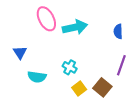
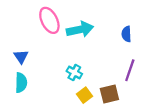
cyan semicircle: (37, 77) -> (21, 83), moved, turned -96
brown square: (102, 87) -> (109, 94), turned 36

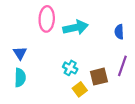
pink ellipse: (49, 20) -> (47, 19), turned 30
brown square: (109, 94) -> (99, 77), moved

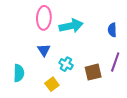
blue triangle: (20, 53) -> (44, 50), moved
yellow square: (80, 89) -> (52, 84), moved

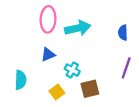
blue triangle: (44, 50) -> (48, 55), turned 40
brown square: (93, 72) -> (90, 89), moved

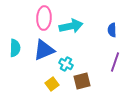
blue triangle: (48, 55) -> (44, 50), size x1.6
cyan semicircle: (21, 80) -> (15, 48), moved

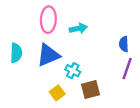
cyan arrow: (71, 26) -> (78, 28), size x0.7
blue semicircle: (112, 30) -> (124, 44), moved

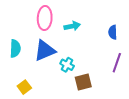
blue semicircle: (124, 44) -> (113, 32), moved
yellow square: (57, 93) -> (24, 87), moved

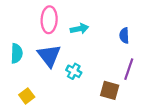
blue triangle: (45, 51) -> (49, 56), turned -45
brown square: (83, 82) -> (110, 90), moved, turned 30

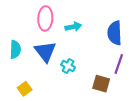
blue semicircle: (124, 35) -> (115, 33), size x1.6

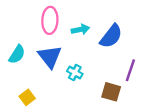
blue semicircle: (115, 33) -> (111, 36), moved, turned -140
cyan semicircle: (15, 49) -> (17, 54), turned 30

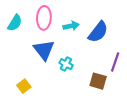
cyan semicircle: (17, 54) -> (15, 23), moved

